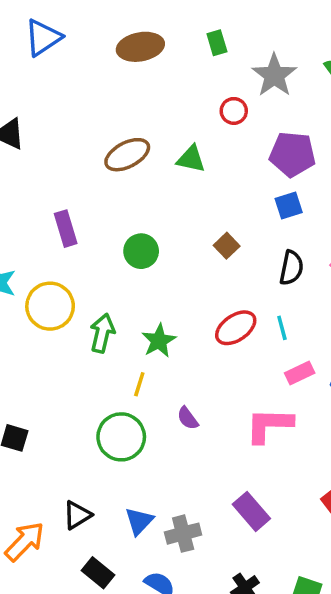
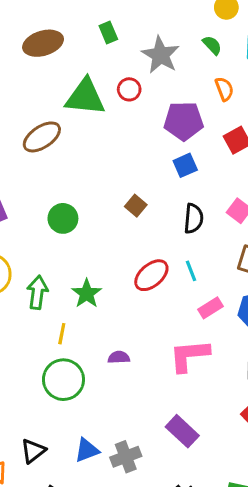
green triangle: (191, 159) -> (85, 97), moved, size x1.6
yellow line: (139, 384) -> (62, 334), moved
purple semicircle: (188, 418) -> (119, 357), turned 130
blue triangle: (139, 521) -> (87, 450), turned 32

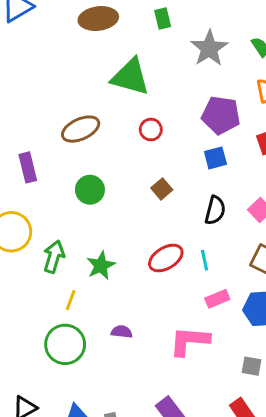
red circle: (129, 89) -> (151, 130), moved
brown ellipse: (42, 137) -> (81, 129), moved

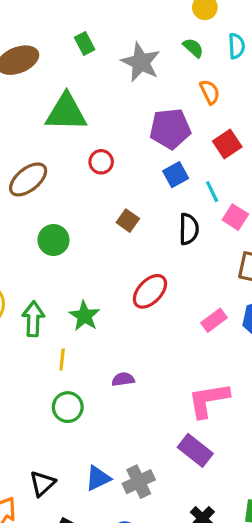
cyan line: (204, 260) -> (212, 192), moved
pink L-shape: (190, 341) -> (208, 400), moved
green circle: (65, 344) -> (68, 407), size x0.7

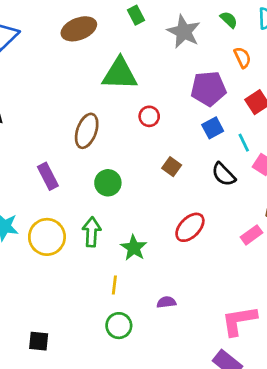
brown ellipse: (28, 179) -> (87, 131), turned -32
black semicircle: (189, 229) -> (224, 174), turned 135
green arrow: (33, 319) -> (92, 232), moved
pink rectangle: (214, 320) -> (252, 235), moved

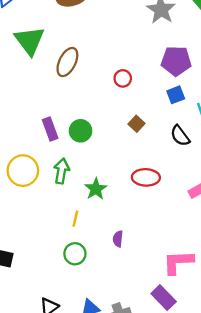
green triangle: (120, 74) -> (30, 41), moved, turned 44
brown ellipse: (87, 131) -> (67, 62), moved
purple rectangle: (48, 176) -> (50, 129), moved
red ellipse: (190, 227) -> (146, 177), turned 40
purple semicircle: (166, 302) -> (118, 239), turned -84

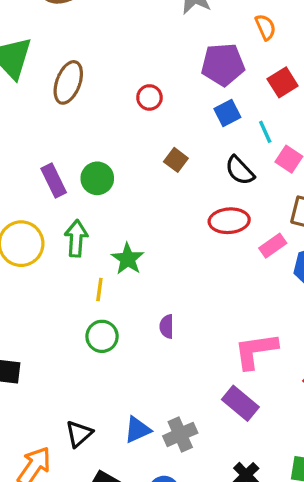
red ellipse: (146, 177) -> (229, 221), moved
yellow line: (75, 219) -> (99, 289), moved
green circle: (75, 254) -> (102, 336), moved

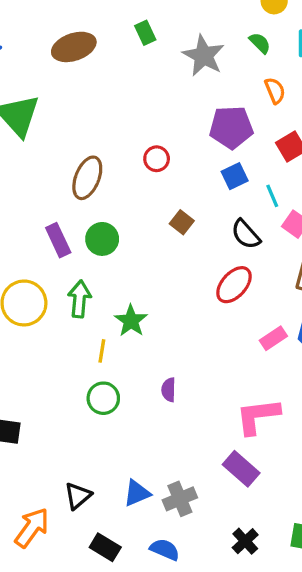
brown ellipse: (68, 82) -> (87, 178), moved
red ellipse: (229, 221) -> (234, 285), turned -45
pink rectangle: (273, 246) -> (273, 338), moved

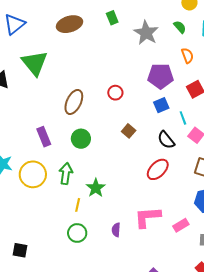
purple rectangle: (58, 240) -> (44, 137), moved
pink rectangle: (273, 338) -> (181, 225), moved
pink L-shape: (258, 416) -> (147, 217), moved

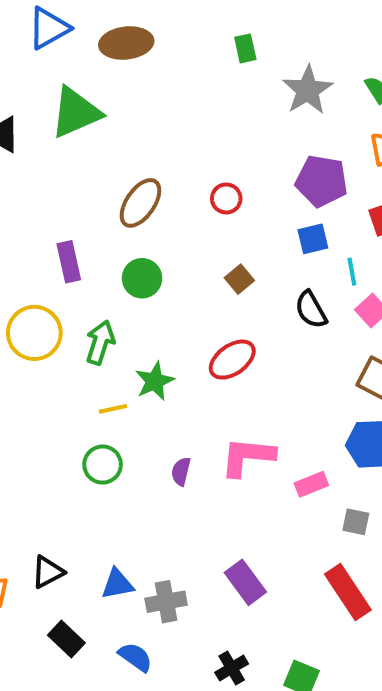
brown ellipse: (69, 24) -> (126, 43), moved
green triangle: (35, 63) -> (76, 112), turned 36
red ellipse: (158, 169) -> (232, 360), moved
yellow line: (78, 205) -> (113, 409), turned 56

